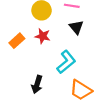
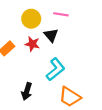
black triangle: (76, 27) -> (51, 35), moved

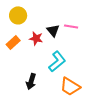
pink line: (61, 14) -> (71, 26), moved
yellow circle: (31, 19) -> (18, 15), moved

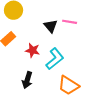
red star: (36, 38) -> (33, 50), moved

